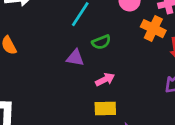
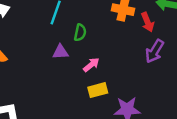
green semicircle: (101, 42) -> (80, 33), turned -42

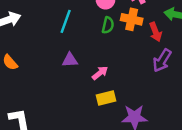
green semicircle: (80, 33) -> (108, 25), moved

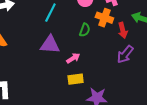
green semicircle: (108, 25) -> (85, 30), moved
purple triangle: (70, 60) -> (50, 45), size x1.5

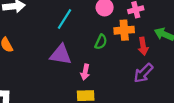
orange cross: (104, 18) -> (124, 30), turned -30
pink arrow: (73, 58) -> (85, 72), turned 128

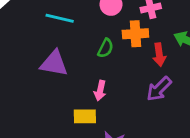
cyan line: (64, 19) -> (60, 18), turned 70
pink arrow: (85, 72) -> (100, 91), moved

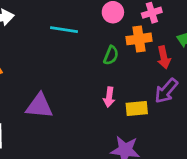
purple triangle: (54, 63) -> (39, 106), moved
yellow rectangle: (85, 116) -> (137, 108), moved

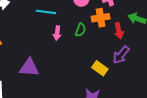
pink arrow: (109, 97) -> (57, 33), moved
yellow rectangle: (137, 108) -> (100, 68), turned 42

